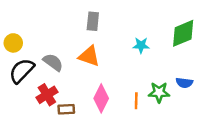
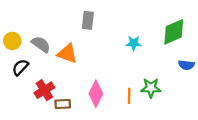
orange triangle: (89, 56) -> (67, 54), moved
gray semicircle: (53, 62) -> (41, 44), moved
black semicircle: (22, 71) -> (20, 67), size x0.7
blue semicircle: (184, 83) -> (186, 65), moved

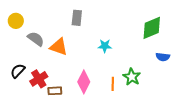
yellow circle: (12, 41) -> (16, 21), moved
cyan star: (134, 43) -> (105, 46), moved
black semicircle: (20, 67) -> (18, 71), moved
green star: (151, 88) -> (132, 77), turned 30

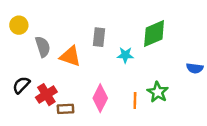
gray rectangle: (77, 18) -> (99, 37), moved
green diamond: (152, 28) -> (154, 34), moved
gray semicircle: (36, 39) -> (43, 47), turned 36

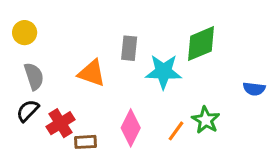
gray semicircle: (43, 47) -> (34, 76), moved
cyan star: (125, 55) -> (164, 72), size x1.6
orange line: (135, 101) -> (176, 131), turned 35

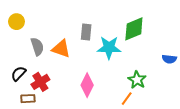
gray semicircle: (34, 76) -> (37, 47), moved
orange line: (176, 131) -> (127, 99), moved
brown rectangle: (85, 142) -> (28, 99), moved

